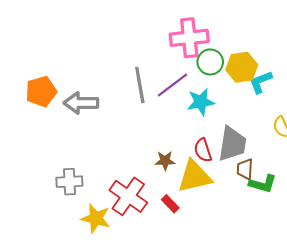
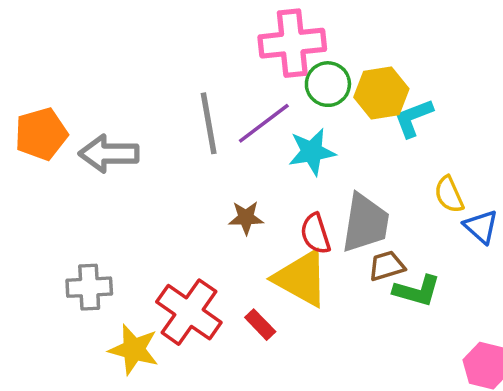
brown star: (165, 161) -> (246, 218), moved
brown trapezoid: (245, 169) -> (387, 266), turned 70
yellow triangle: (194, 176) -> (301, 278), turned 42

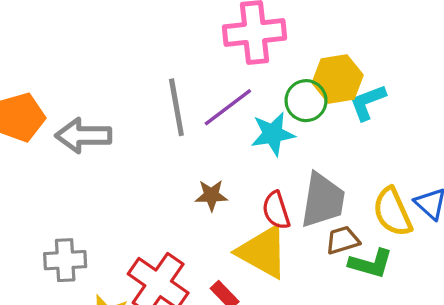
green circle: (328, 84) -> (306, 101), moved
yellow semicircle: (449, 195) -> (392, 212), moved, size x1.4

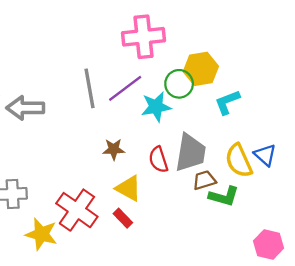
cyan L-shape: (367, 102) -> (227, 102), moved
yellow triangle: (263, 252) -> (129, 188), moved, size x0.7

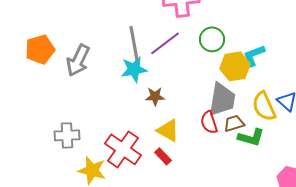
yellow hexagon: (201, 69) -> (235, 66), moved
cyan star: (156, 107) -> (134, 69), moved
gray arrow: (25, 108) -> (78, 60), turned -64
red semicircle: (158, 160) -> (209, 122), moved

